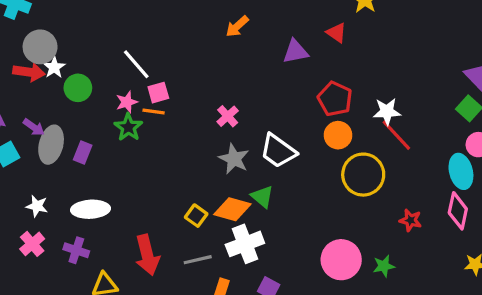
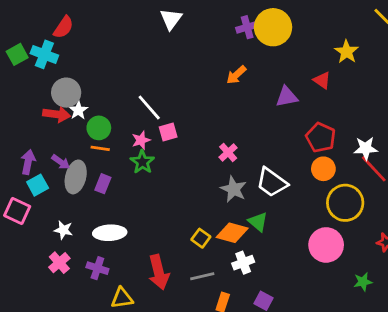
orange line: (154, 111) -> (100, 148), moved
white cross: (245, 244) -> (243, 263), size x0.7
pink circle: (341, 260) -> (326, 245), moved

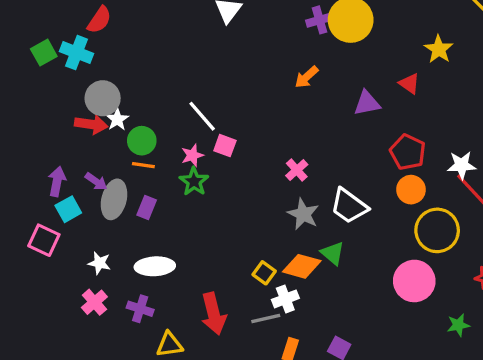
pink square: (168, 132) -> (225, 146), turned 36
white cross: (243, 263) -> (285, 299), moved

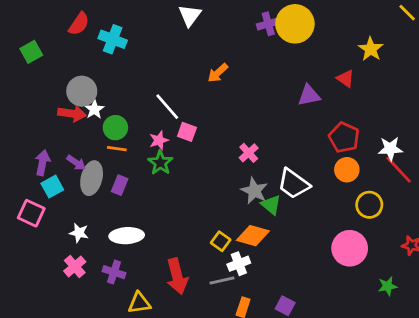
cyan cross: (76, 53) -> (113, 39), moved
orange arrow: (307, 77) -> (218, 73), moved
yellow circle: (437, 230) -> (369, 205), size x0.7
green triangle: (333, 253) -> (271, 205), moved

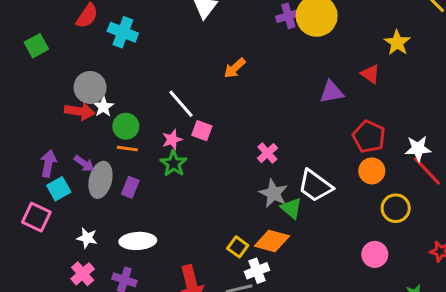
pink circle: (350, 248) -> (375, 254), size x0.7

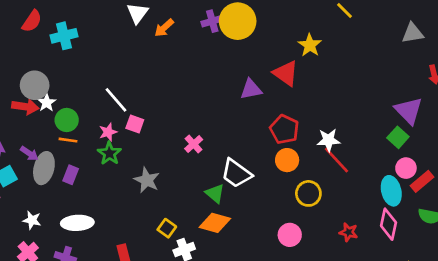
cyan cross: (123, 32) -> (64, 36), turned -35
orange arrow: (235, 68) -> (164, 28), moved
red triangle: (370, 74) -> (286, 73), size x1.5
gray star: (273, 193) -> (147, 180), moved
orange diamond: (272, 241) -> (215, 223), moved

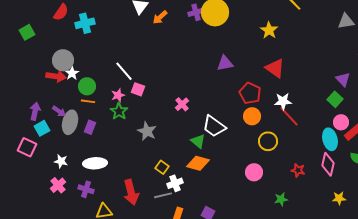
red triangle: (286, 73) -> (275, 68), moved
purple triangle: (409, 111) -> (343, 79), size x0.7

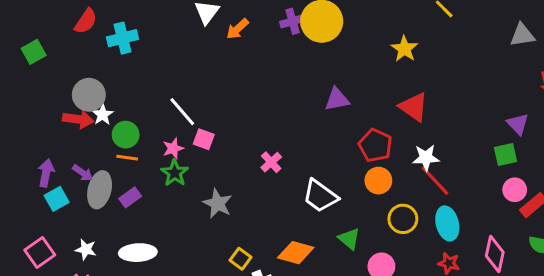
green square: (335, 99) -> (506, 155), turned 35
purple rectangle: (90, 127) -> (130, 197), turned 32
cyan ellipse: (330, 139) -> (447, 223), moved
green triangle: (198, 141) -> (349, 239), moved
pink square: (27, 147) -> (40, 253), moved, turned 30

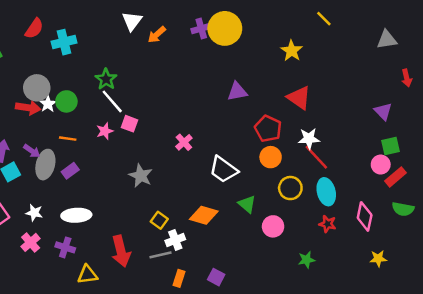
green circle: (126, 135) -> (66, 101), moved
green square: (506, 155) -> (391, 146), moved
green star: (175, 173) -> (106, 79), moved

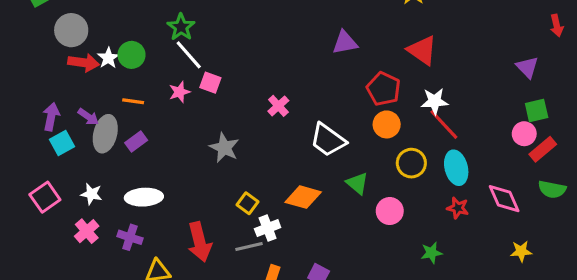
gray circle: (37, 88) -> (71, 30), moved
pink diamond: (365, 216) -> (504, 199), turned -36

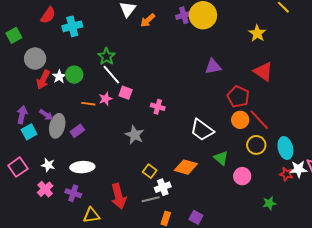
red arrow: (84, 63) -> (43, 80), turned 108
orange line: (133, 101) -> (88, 104), moved
white star: (435, 101) -> (298, 169), moved
pink cross: (278, 106) -> (158, 107), moved, turned -32
red line: (444, 124) -> (259, 120), moved

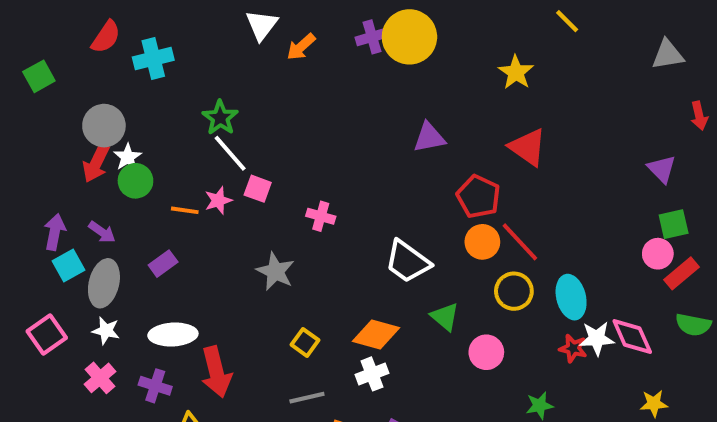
gray circle: (35, 58) -> (104, 126), moved
green circle: (74, 75) -> (135, 181), moved
gray ellipse: (57, 126) -> (104, 283), moved
white cross: (163, 187) -> (372, 374), moved
red arrow: (119, 196) -> (216, 372), moved

